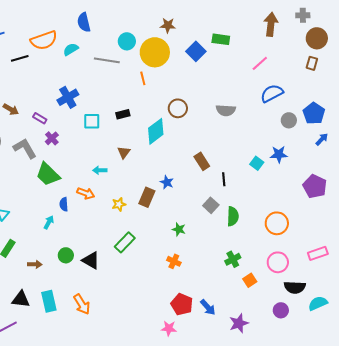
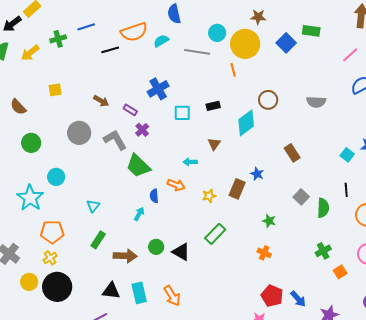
black line: (224, 179) -> (346, 190), moved
brown arrow: (35, 264) -> (125, 256), size x1.6

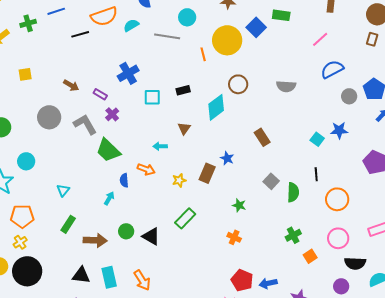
yellow circle: (245, 44) -> (227, 40), moved
blue arrow: (298, 299) -> (268, 283), turned 120

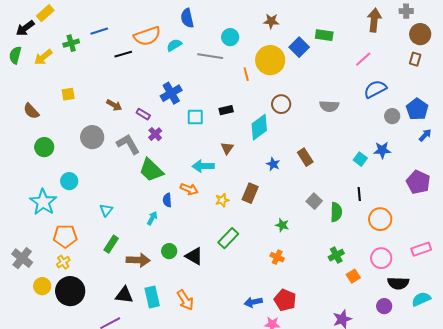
cyan arrow: (160, 146) -> (203, 166), size x1.5
blue star: (227, 158) -> (273, 164), moved
blue arrow: (268, 283) -> (253, 302), moved

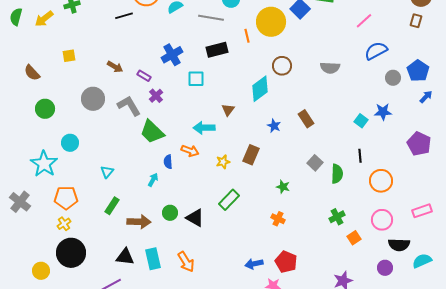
black rectangle: (226, 110) -> (217, 50), moved, size x1.5
gray cross: (22, 258) -> (20, 202), moved
yellow circle: (42, 286) -> (41, 271), moved

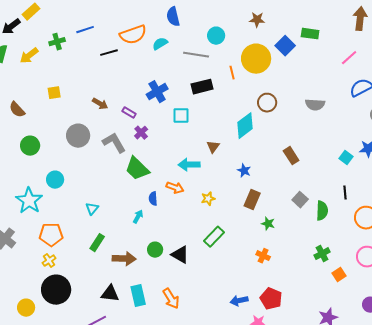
blue star: (274, 126) -> (244, 171), moved
brown rectangle: (251, 155) -> (252, 200), moved

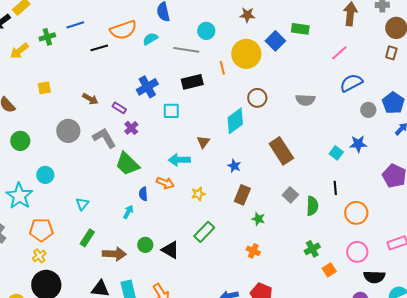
brown rectangle: (291, 156) -> (281, 151), size x1.5

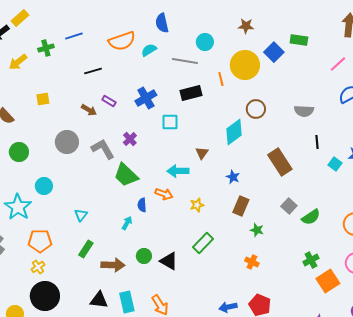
black line: (99, 48) -> (93, 71), moved
purple rectangle: (119, 108) -> (109, 101), moved
black line: (335, 188) -> (317, 142), moved
green semicircle: (312, 206) -> (311, 217), turned 54
orange square: (329, 270) -> (328, 281), size x1.6

